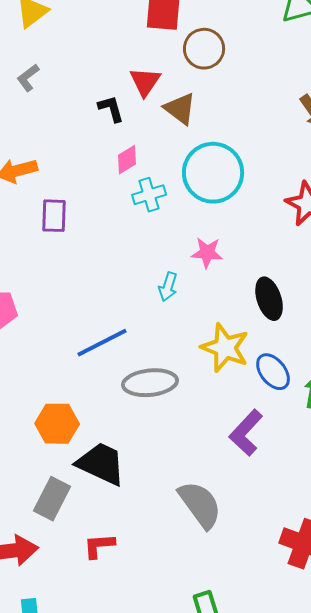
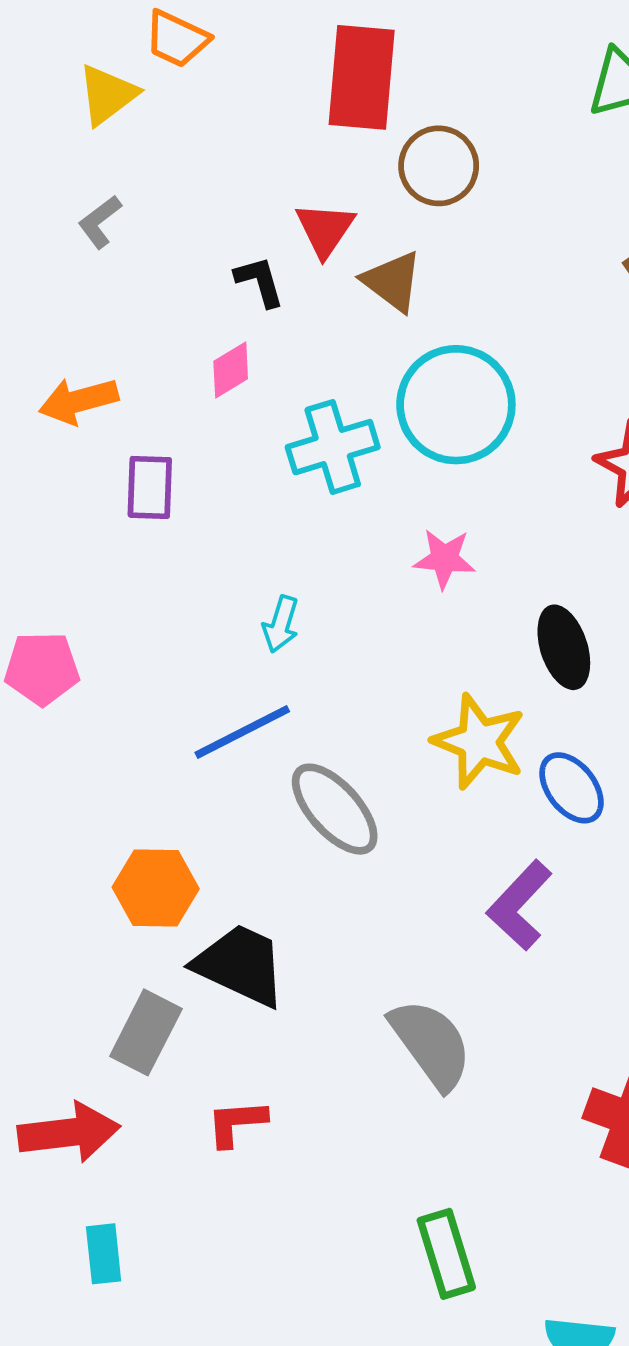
pink diamond: (127, 160) -> (231, 370), moved
cyan cross: (149, 195) -> (333, 447), size x1.4
cyan arrow: (168, 287) -> (281, 624), moved
gray ellipse: (150, 383) -> (335, 809), turned 54

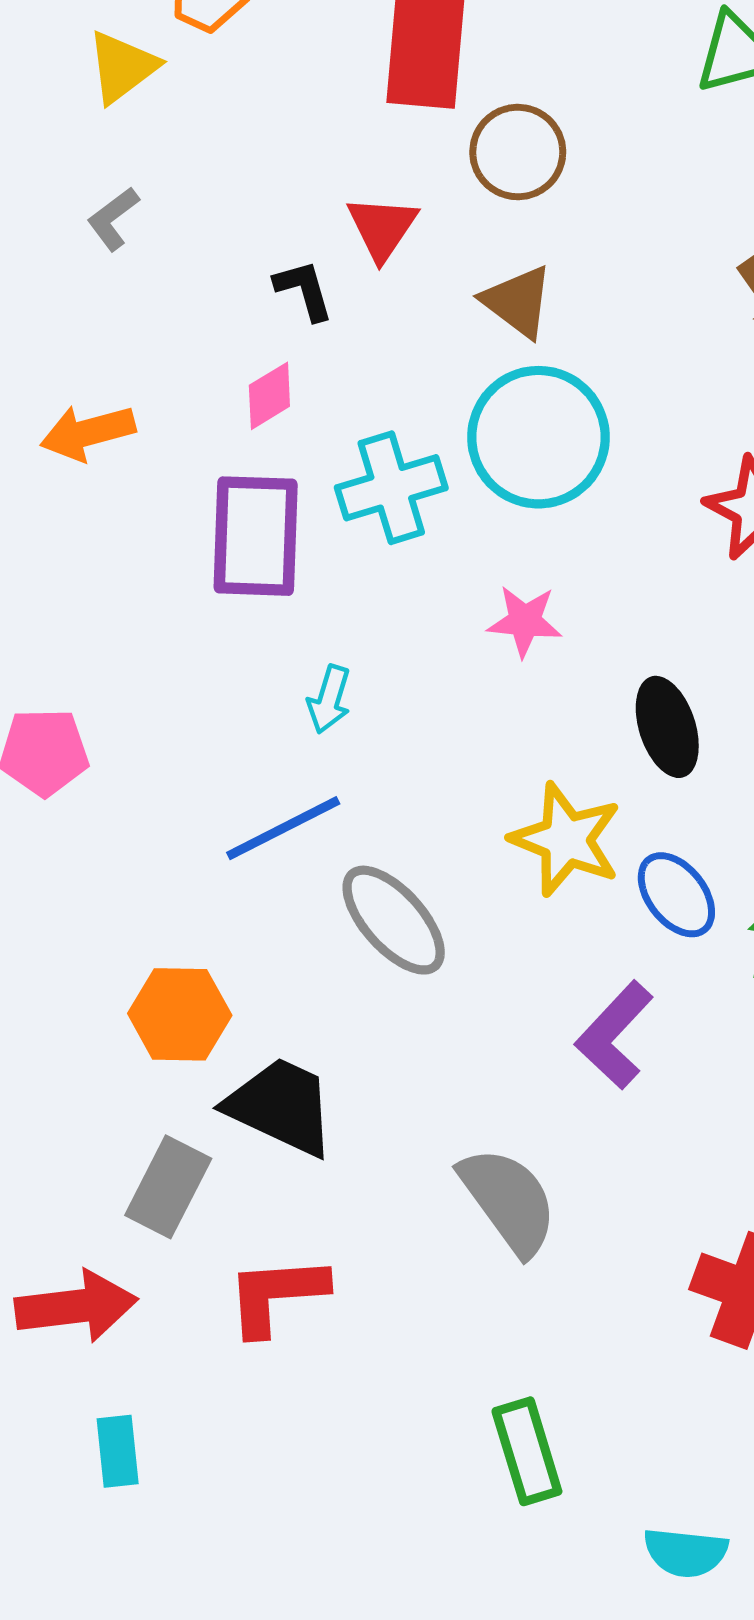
brown triangle: (392, 281) -> (518, 301), moved
purple rectangle: (150, 487) -> (256, 536), moved, size x1.6
red L-shape: (236, 1123) -> (276, 1295), size x1.4

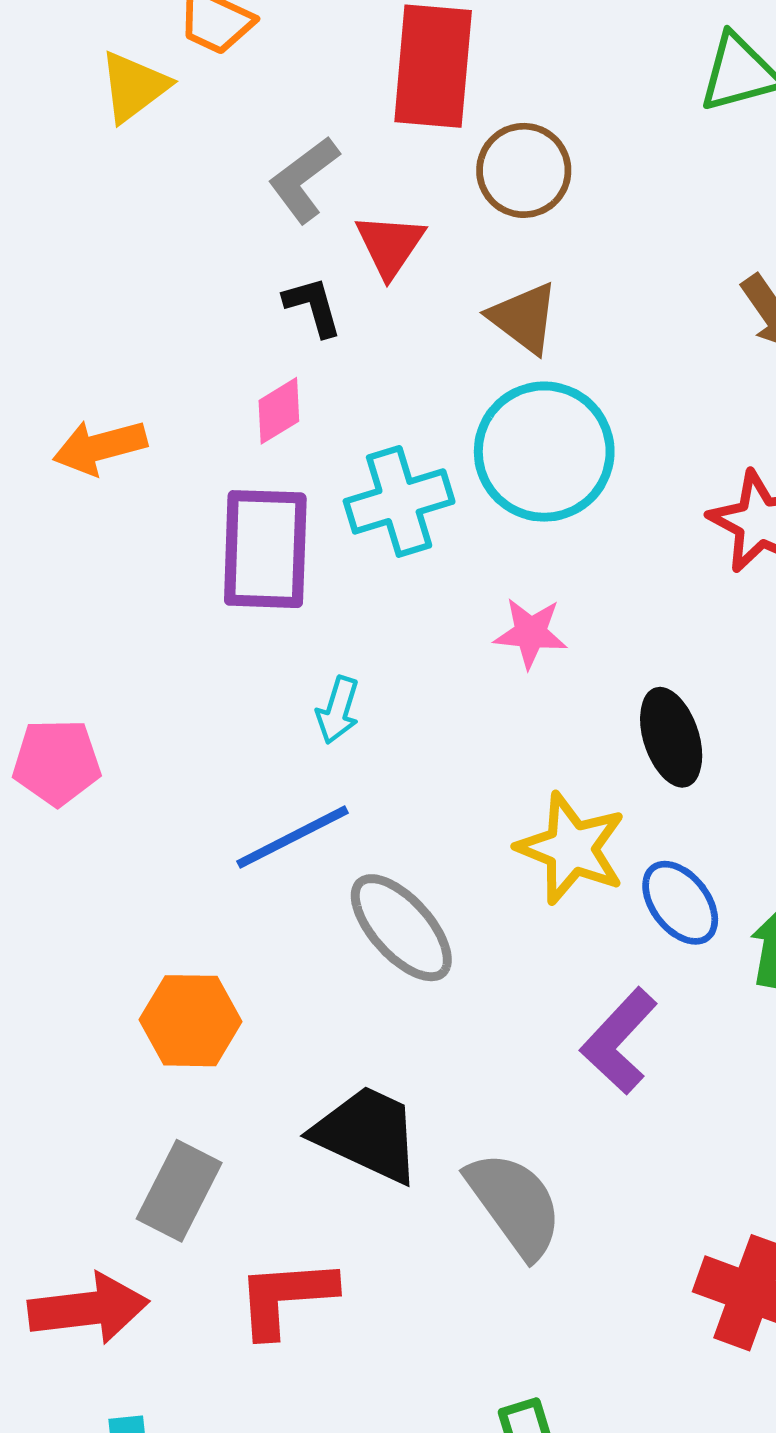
gray L-shape: (113, 219) -> (304, 180), moved, size x1.4
black trapezoid: (281, 1106) -> (367, 1134), moved

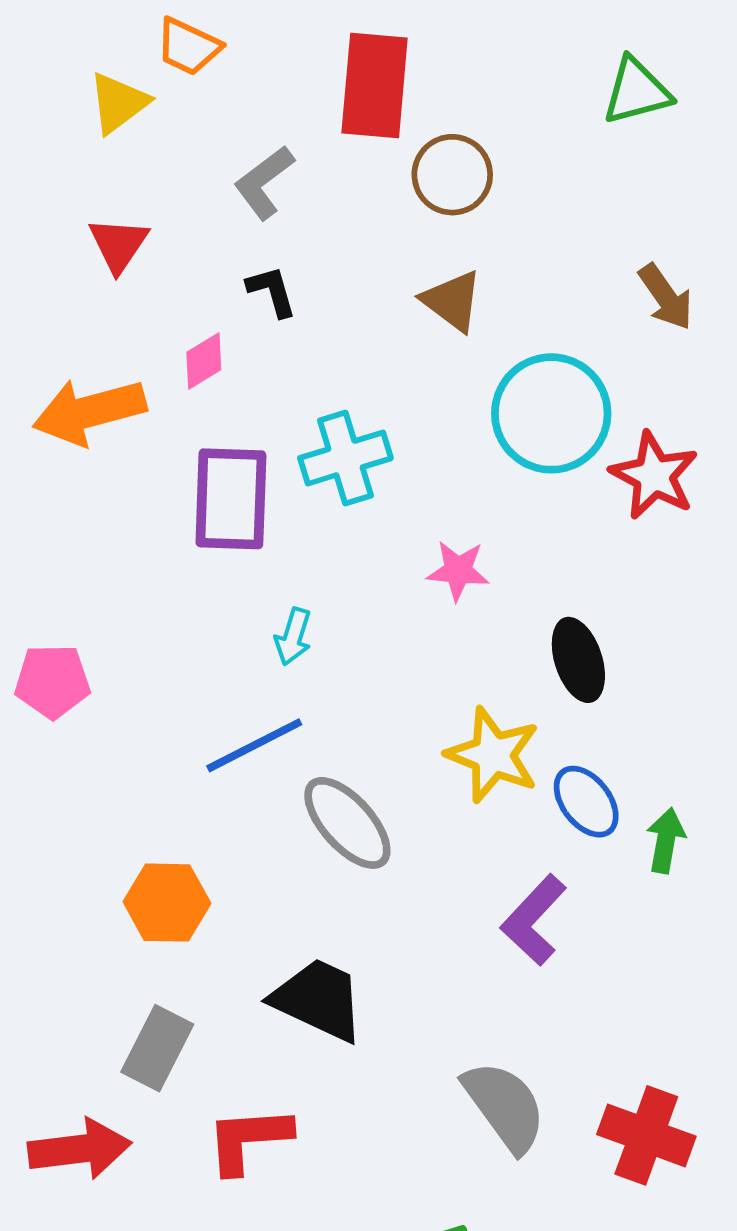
red triangle: (390, 245) -> (118, 245), moved
pink diamond: (279, 411) -> (204, 361), moved
orange arrow: (100, 447) -> (89, 411), size x1.4
cyan circle: (544, 452) -> (551, 413), moved
gray semicircle: (515, 1204) -> (505, 1106), moved

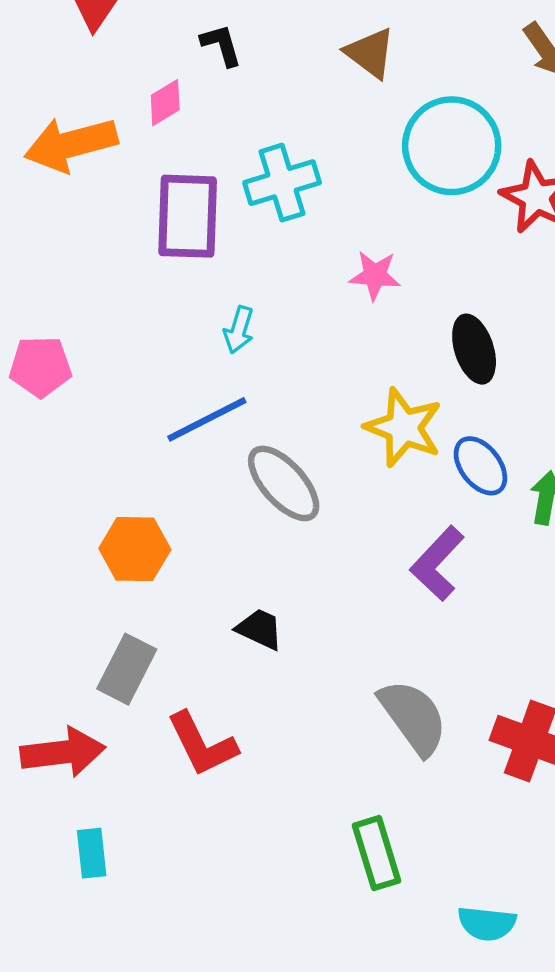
black trapezoid: (318, 1000) -> (260, 629), size x0.6
red L-shape: (248, 1139) -> (202, 744), turned -112

